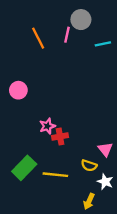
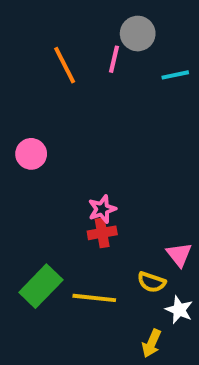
pink star: (47, 126) -> (102, 209), moved

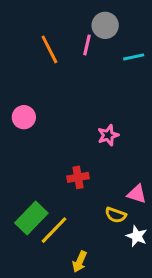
pink star: (102, 209) -> (108, 135), moved
pink triangle: (179, 255) -> (137, 194), turned -35
yellow line: (94, 298) -> (54, 230), moved, turned -52
yellow arrow: (152, 343) -> (80, 262), moved

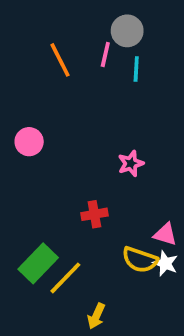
cyan line: (134, 57) -> (136, 69), moved, turned -75
yellow semicircle: (116, 215) -> (140, 260), size x1.4
white star: (137, 236) -> (165, 263), moved

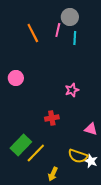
yellow semicircle: (140, 260) -> (78, 156), moved
white star: (165, 263) -> (91, 161), moved

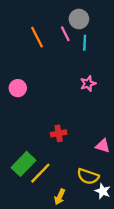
pink line: (58, 30) -> (65, 34), turned -40
pink star: (72, 90) -> (88, 84), moved
white star: (91, 161) -> (103, 191), moved

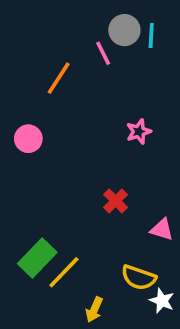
orange line: (37, 37) -> (59, 78), moved, turned 60
cyan line: (85, 43) -> (151, 35), moved
red cross: (59, 133) -> (116, 201), moved, turned -35

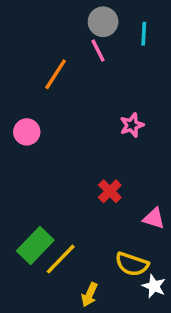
gray circle: (124, 30) -> (103, 22), moved

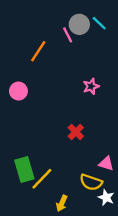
gray circle: (103, 22) -> (79, 24), moved
cyan line: (144, 34) -> (99, 23), turned -49
pink triangle: (154, 218) -> (106, 164), moved
green rectangle: (35, 245) -> (24, 169), turned -60

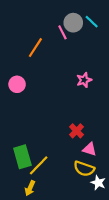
red cross: (76, 132) -> (77, 131), moved
pink triangle: (106, 164) -> (89, 149), moved
yellow arrow: (62, 203) -> (30, 188), moved

